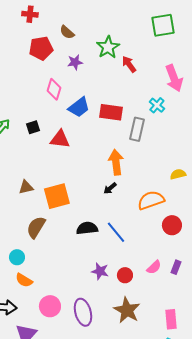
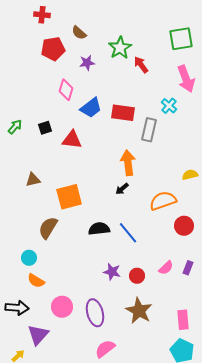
green square: (163, 25) -> (181, 39), moved
brown triangle: (26, 187) -> (33, 180), moved

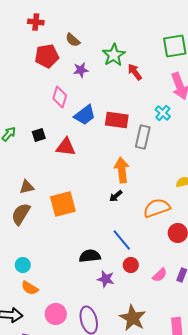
brown semicircle: (48, 228) -> (21, 214), moved
black semicircle: (99, 229) -> (90, 256), moved
red circle: (137, 276) -> (131, 265), moved

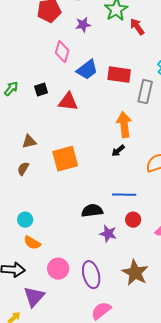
brown semicircle: (21, 214) -> (23, 169), size x0.6
blue line: (122, 240) -> (124, 195), turned -50

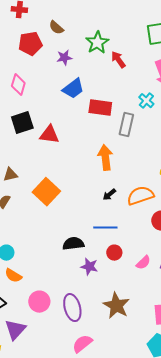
pink diamond: (62, 52) -> (18, 85), moved
blue trapezoid: (87, 70) -> (73, 89), moved
black square: (41, 90) -> (22, 123), size x1.6
black arrow: (118, 151) -> (109, 195), moved
orange square: (65, 159) -> (46, 192), turned -32

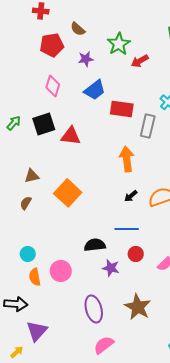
red arrow: (118, 60) -> (140, 61), turned -84
pink diamond: (18, 85) -> (53, 86), moved
orange semicircle: (13, 276) -> (35, 277), turned 48
pink circle: (39, 302) -> (61, 271), moved

